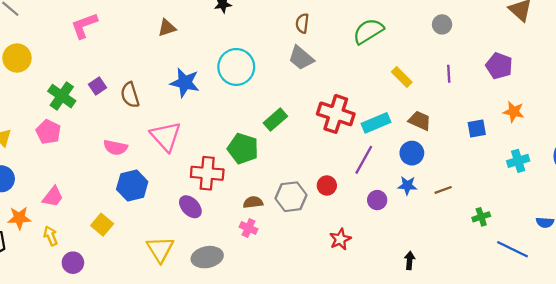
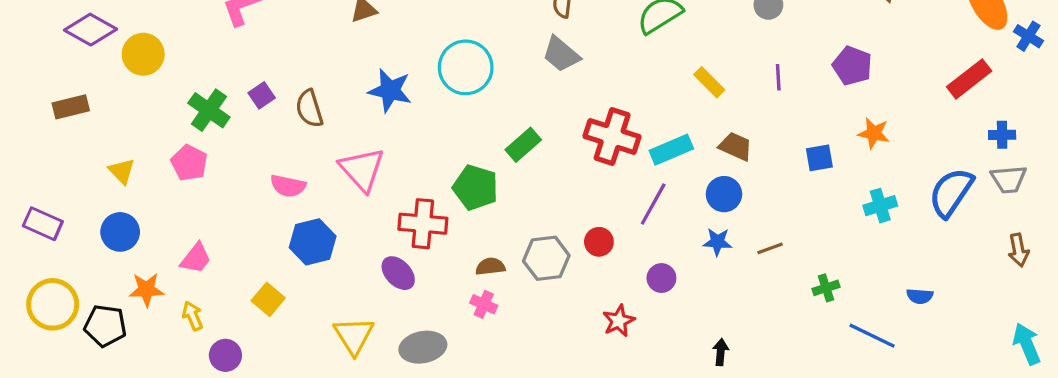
purple circle: (377, 200) -> (661, 278), moved

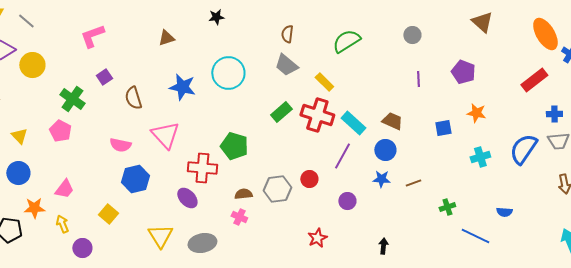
yellow rectangle: (709, 82) -> (324, 82), moved
purple square: (262, 95) -> (104, 77), moved
green rectangle: (523, 145) -> (281, 112), moved
cyan rectangle: (671, 150) -> (353, 123), turned 65
red star: (619, 321) -> (317, 238), moved

